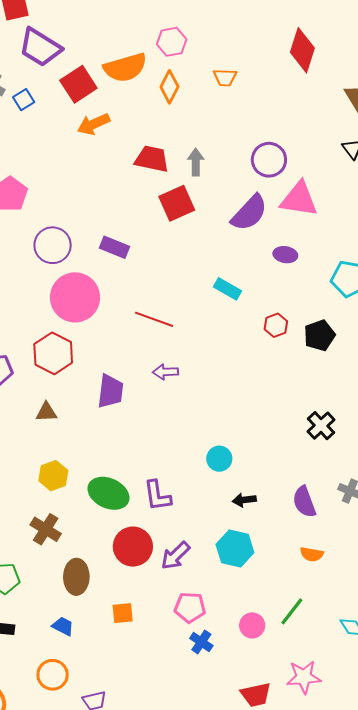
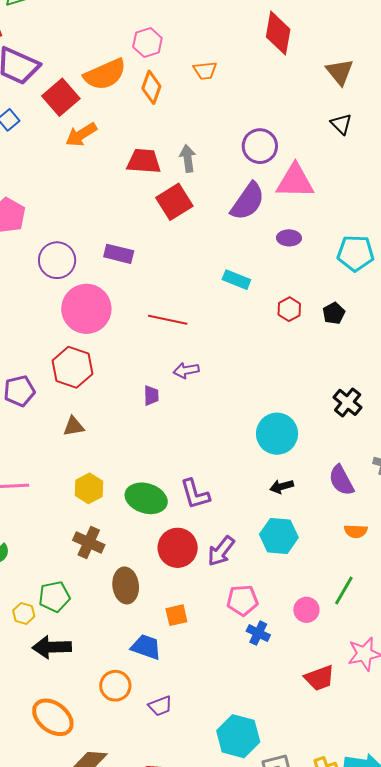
black pentagon: (319, 335) -> (334, 313), size x0.7
purple trapezoid: (110, 391) -> (151, 396), moved, size x0.6
cyan circle: (219, 459) -> (277, 434), moved, size x1.6
blue trapezoid: (63, 626) -> (146, 647), moved, size x1.4

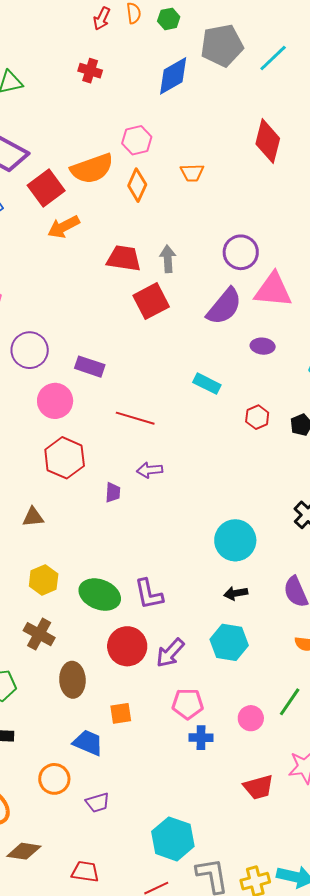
purple rectangle: (119, 254) -> (90, 367), moved
pink circle: (86, 309) -> (55, 401), size x0.7
red hexagon: (72, 367) -> (65, 458), moved
blue cross: (258, 633) -> (201, 738), turned -30

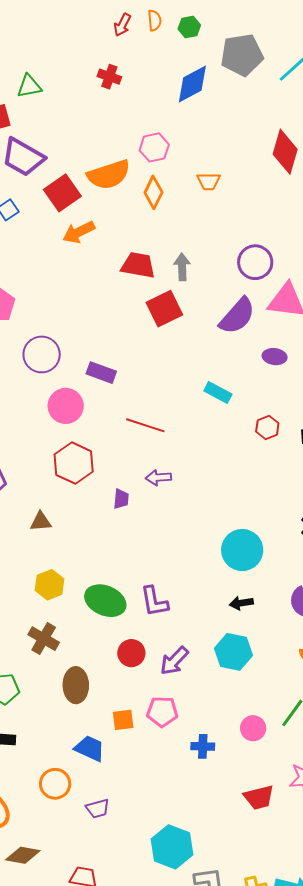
red circle: (127, 646) -> (131, 653), size x0.7
pink pentagon: (188, 704) -> (162, 712), moved

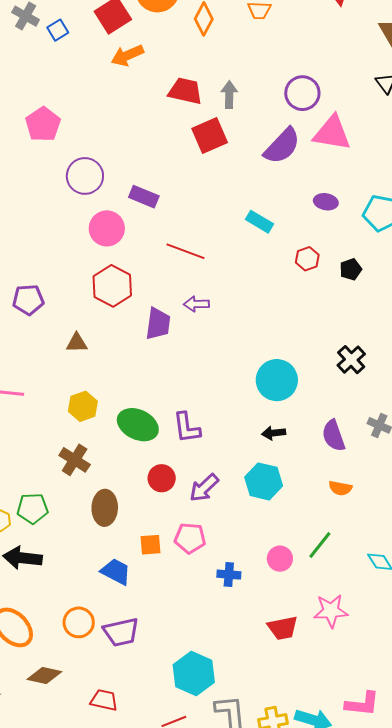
purple ellipse: (275, 357) -> (326, 202), moved
purple trapezoid: (121, 499) -> (158, 324), size x1.6
orange circle: (55, 784) -> (79, 622), moved
purple trapezoid: (98, 809) -> (121, 632), size x1.5

